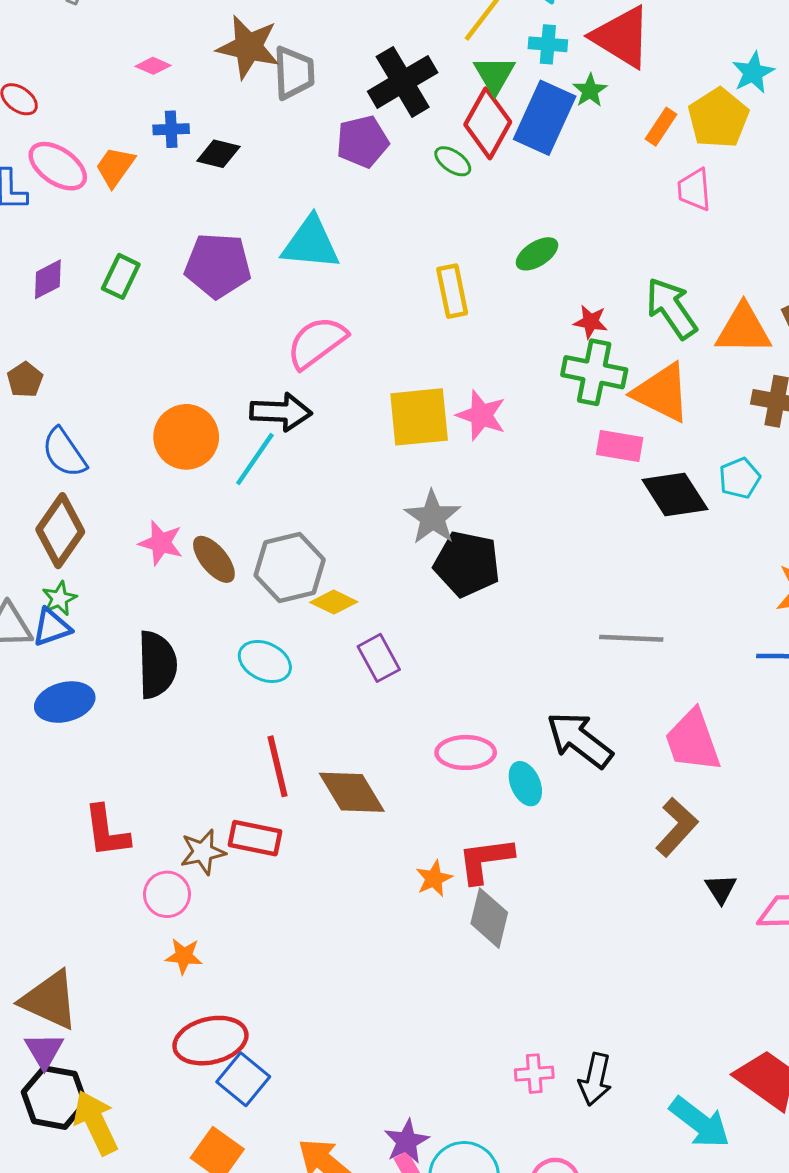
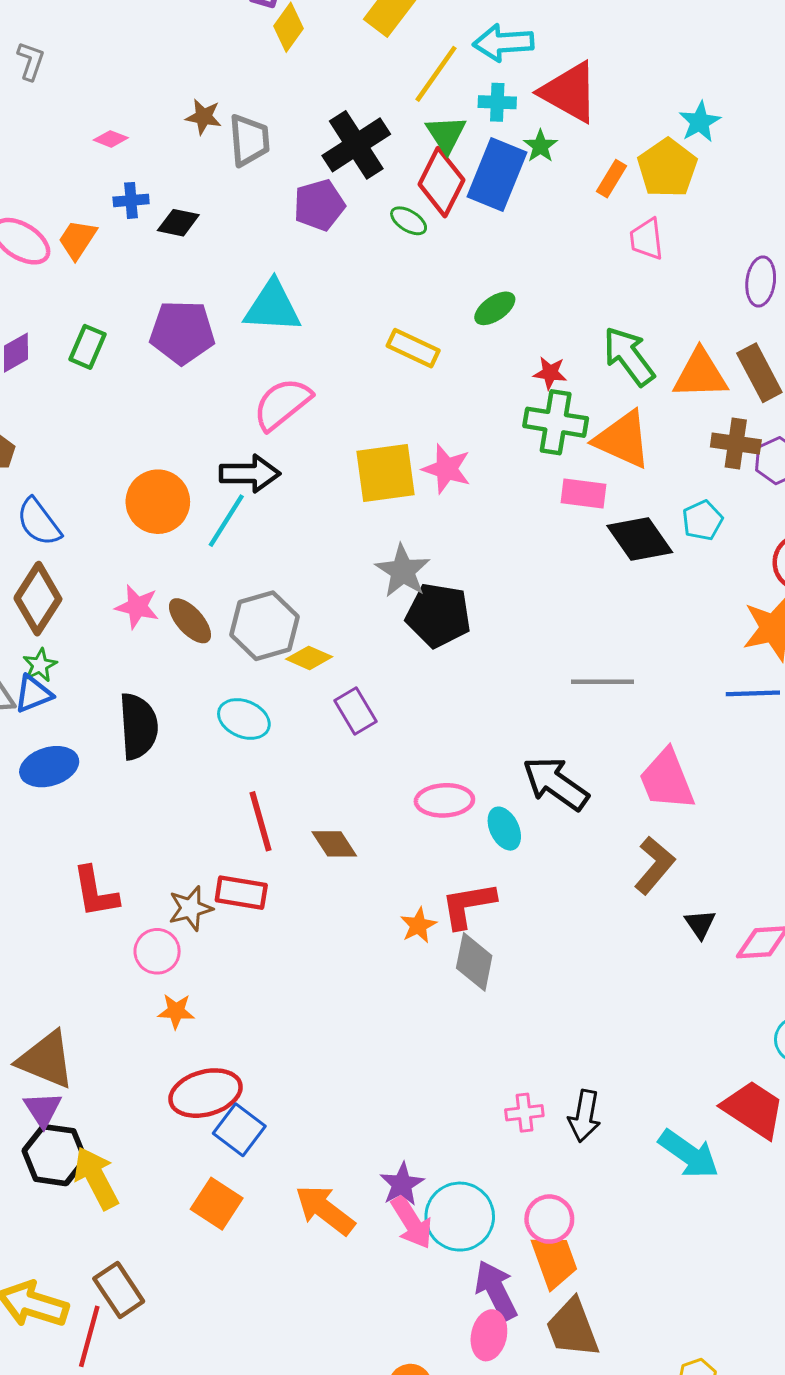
brown star: (248, 47) -> (204, 117), size x0.6
yellow rectangle: (452, 291) -> (413, 348), turned -51
brown diamond: (352, 792) -> (334, 844), size x0.7

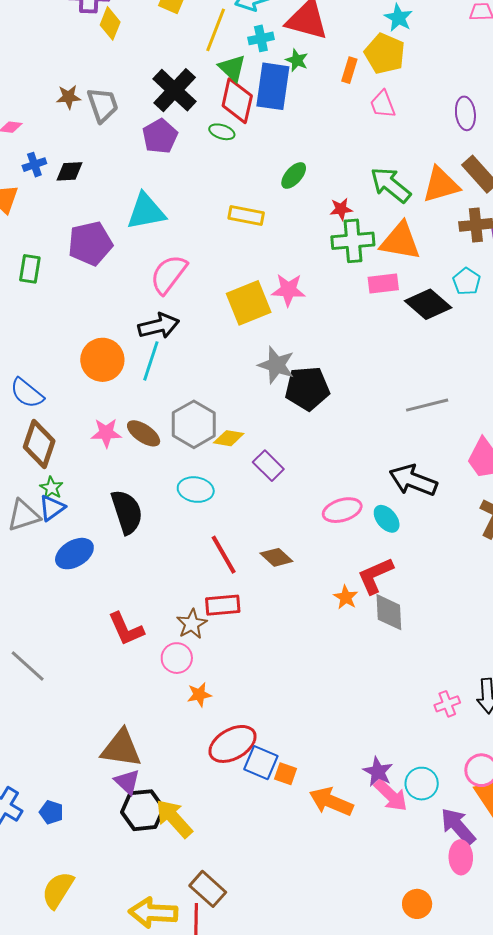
orange square: (217, 1204) -> (285, 774), moved, size x0.7
cyan circle: (460, 1217) -> (422, 784), size x0.7

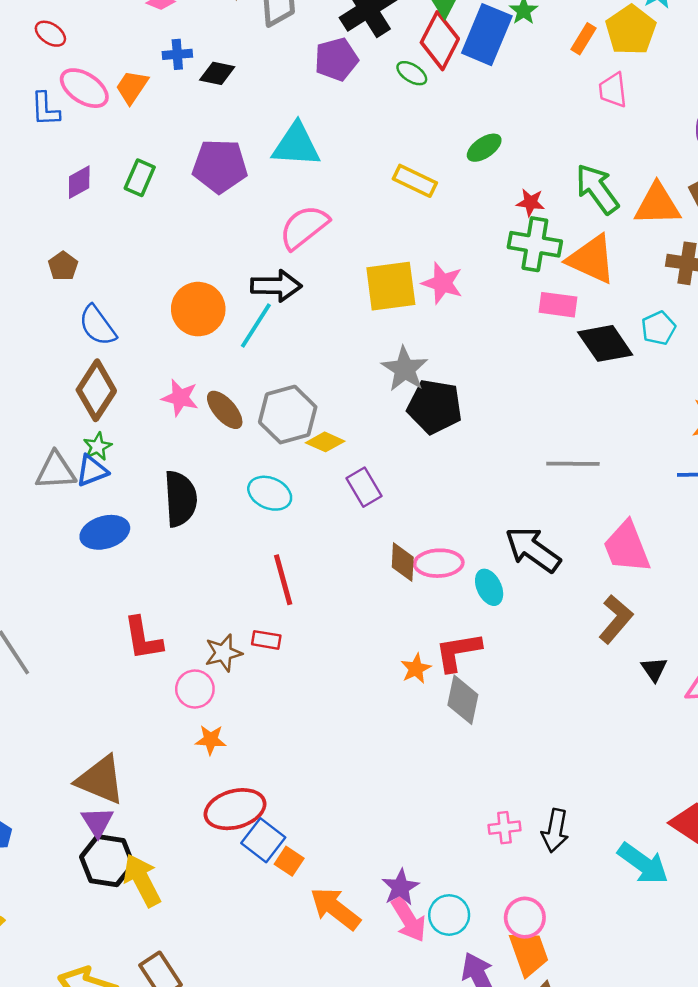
brown diamond: (276, 557) -> (403, 562), moved, turned 36
red rectangle: (223, 605) -> (266, 640), size x0.7

